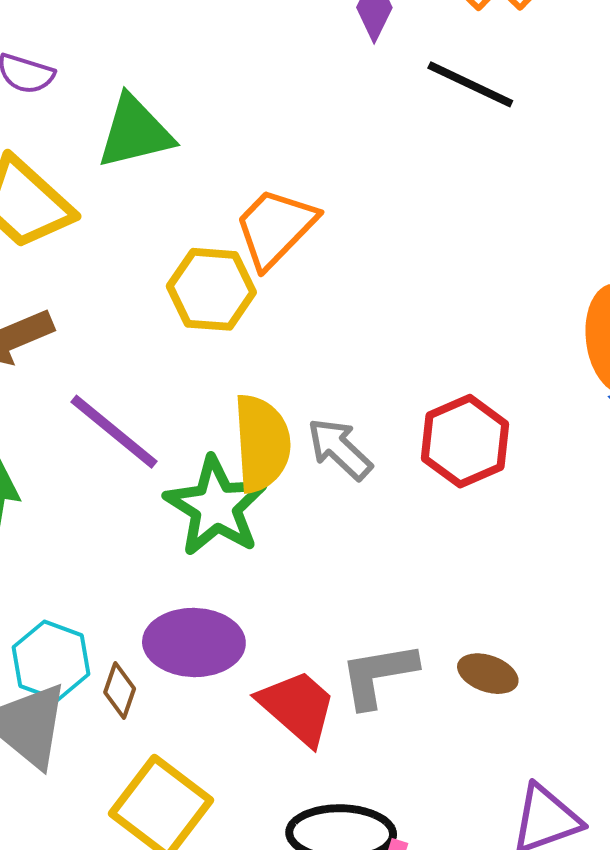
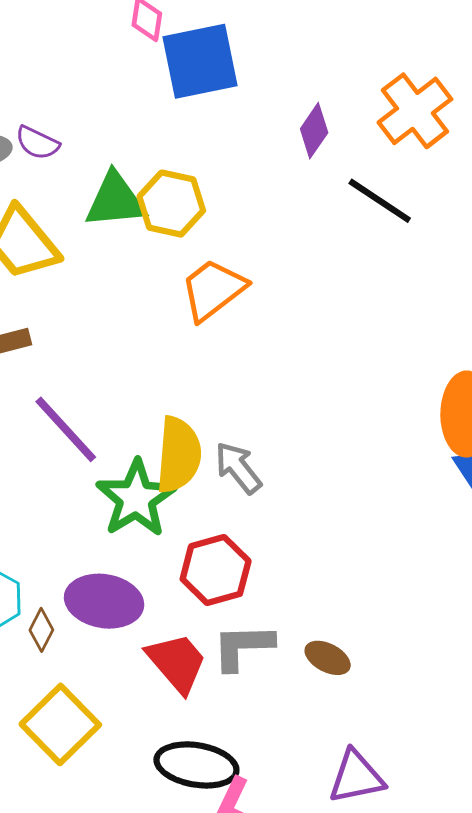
yellow hexagon: (211, 289) -> (171, 204), moved
red hexagon: (465, 441) -> (216, 570), moved

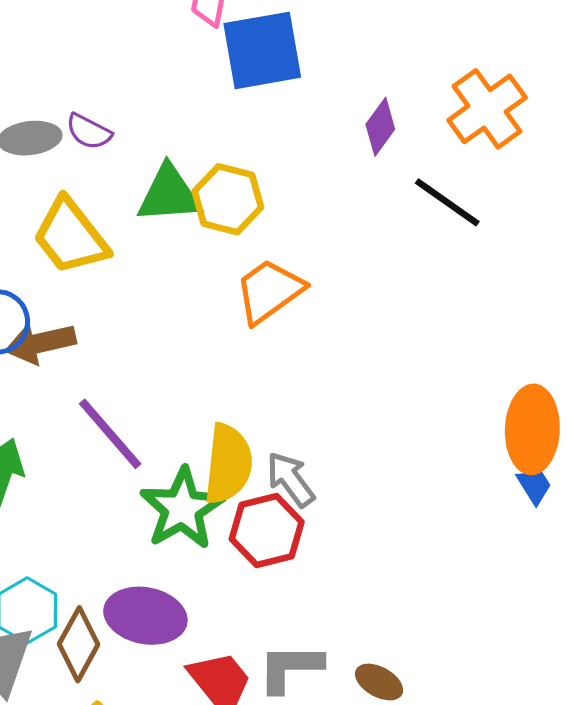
red hexagon: (216, 570) -> (267, 530), moved
brown diamond: (41, 630) -> (79, 644), size x1.6

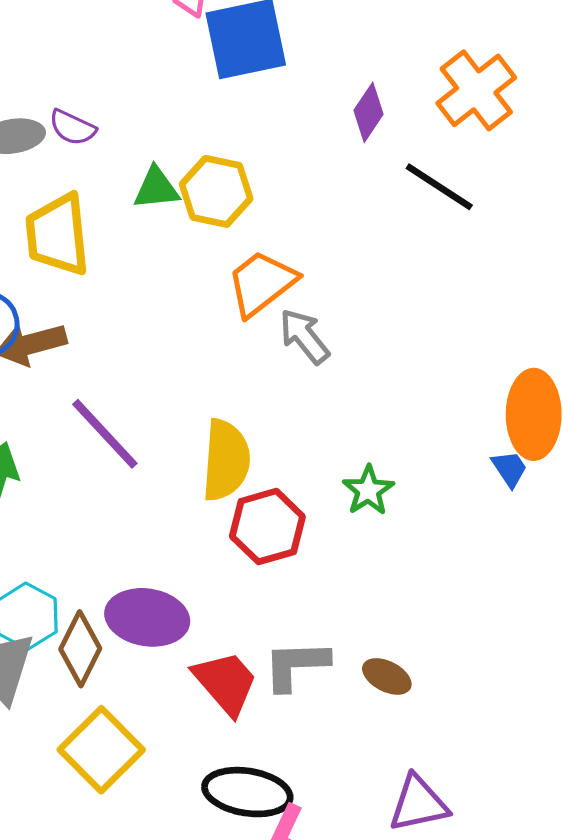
green triangle: (169, 194) -> (156, 188), size x0.7
yellow trapezoid: (70, 236) -> (58, 235), turned 34
gray arrow: (291, 479) -> (304, 336), moved
blue trapezoid: (534, 486) -> (509, 469), moved
green star: (182, 509) -> (368, 490), moved, size x0.6

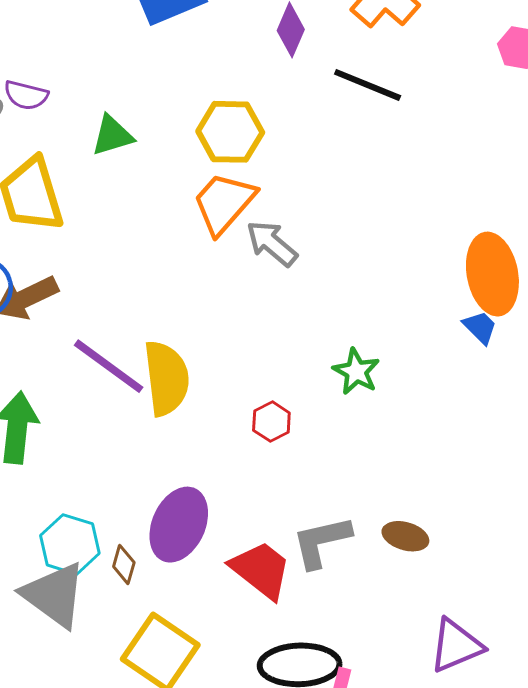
yellow hexagon: (216, 191) -> (230, 132), moved
yellow semicircle: (226, 460) -> (166, 378), moved
red hexagon: (267, 526) -> (271, 422), size x0.6
purple ellipse: (147, 617) -> (179, 525), turned -64
brown diamond: (80, 649) -> (124, 564), size x0.6

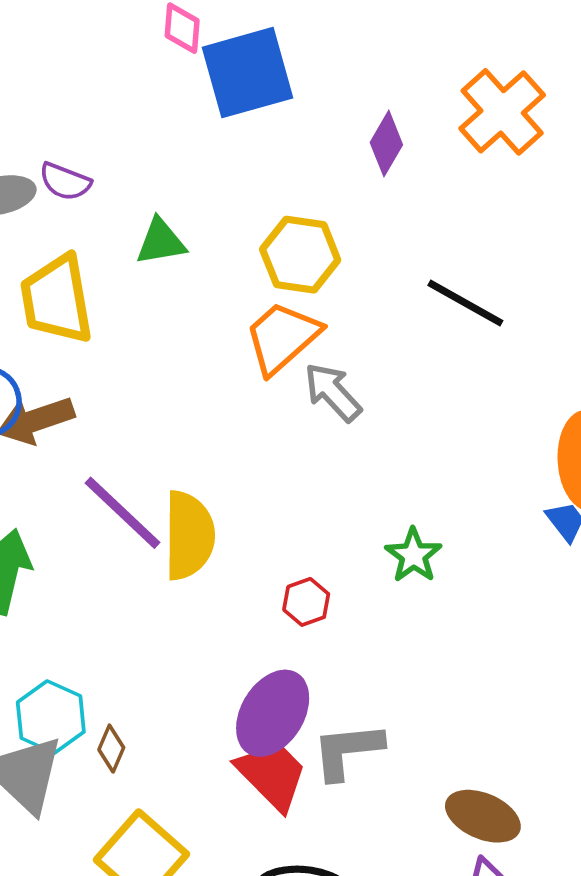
black line: (368, 85) -> (465, 303), moved
purple ellipse: (179, 525) -> (273, 713), moved
brown ellipse: (405, 536) -> (483, 816), moved, size x1.4

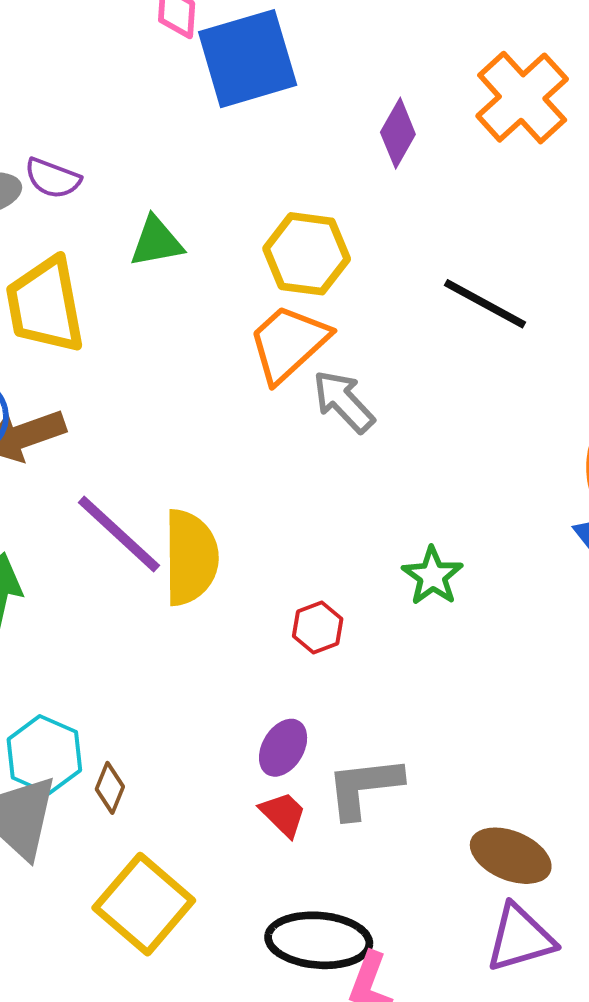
purple ellipse: (273, 713) -> (283, 748), size x0.6
red trapezoid: (272, 775) -> (283, 814), size x0.6

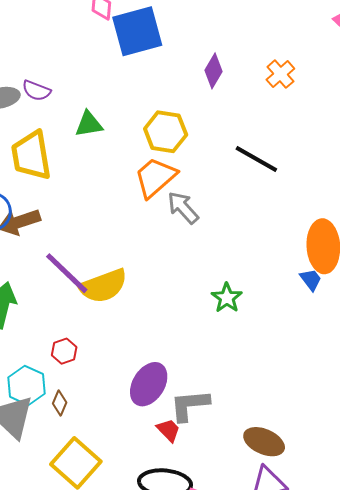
orange cross: (522, 98) -> (280, 74), moved, size x0.6
yellow semicircle: (191, 557) -> (103, 286), turned 69
red hexagon: (318, 627) -> (64, 351), moved
purple ellipse: (283, 748) -> (149, 384), size x1.5
red trapezoid: (283, 814) -> (169, 430), moved

